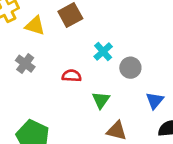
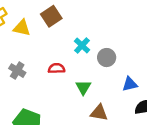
gray cross: (25, 64) -> (17, 71), moved
blue triangle: (155, 101) -> (130, 84), turned 42

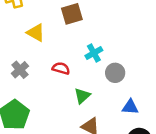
yellow triangle: (22, 28) -> (36, 33), moved
gray cross: (17, 71) -> (20, 70), moved

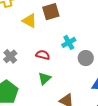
yellow triangle: (36, 33) -> (29, 21), moved
green triangle: (82, 96) -> (44, 78), moved

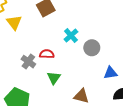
yellow triangle: (29, 21) -> (14, 22), moved, turned 35
gray cross: (10, 56) -> (28, 62), moved

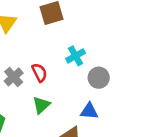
red semicircle: (47, 54) -> (39, 73), turned 48
blue triangle: (110, 73) -> (89, 111), moved

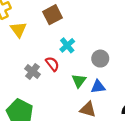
cyan cross: (76, 56) -> (67, 45), moved
green triangle: (41, 105) -> (79, 81), moved

